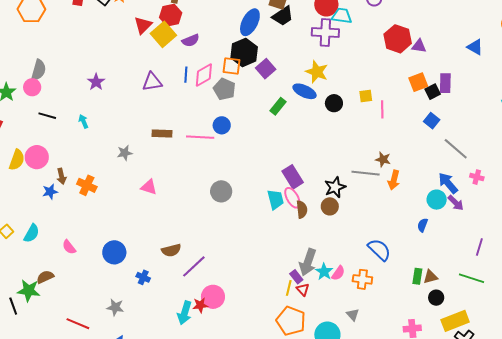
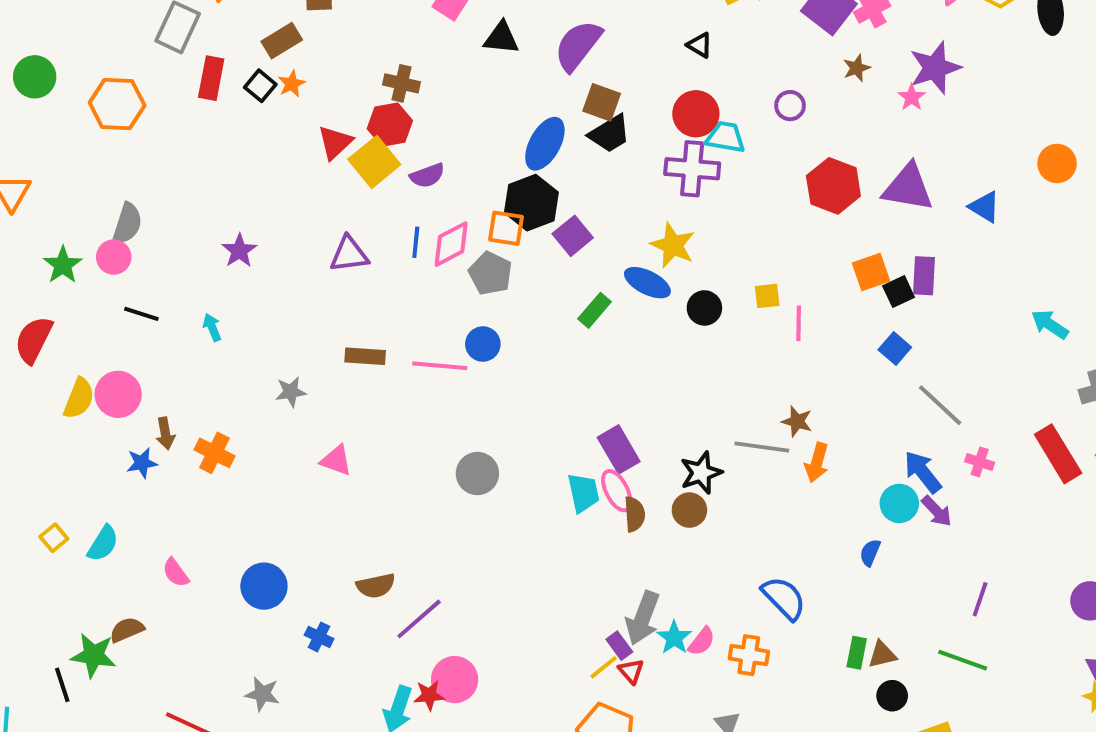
purple triangle: (419, 46) -> (908, 188), moved, size x1.8
yellow line: (289, 288) -> (604, 667), turned 35

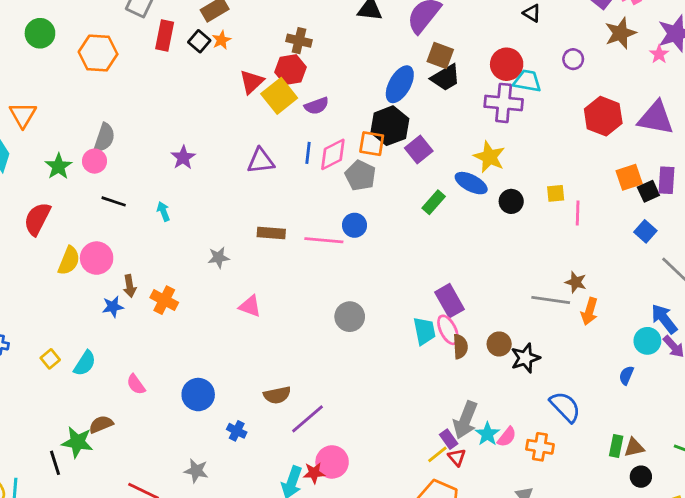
black triangle: (700, 45) -> (532, 13), moved
brown star: (857, 68) -> (620, 33), size x1.6
black star: (701, 473) -> (525, 358), moved

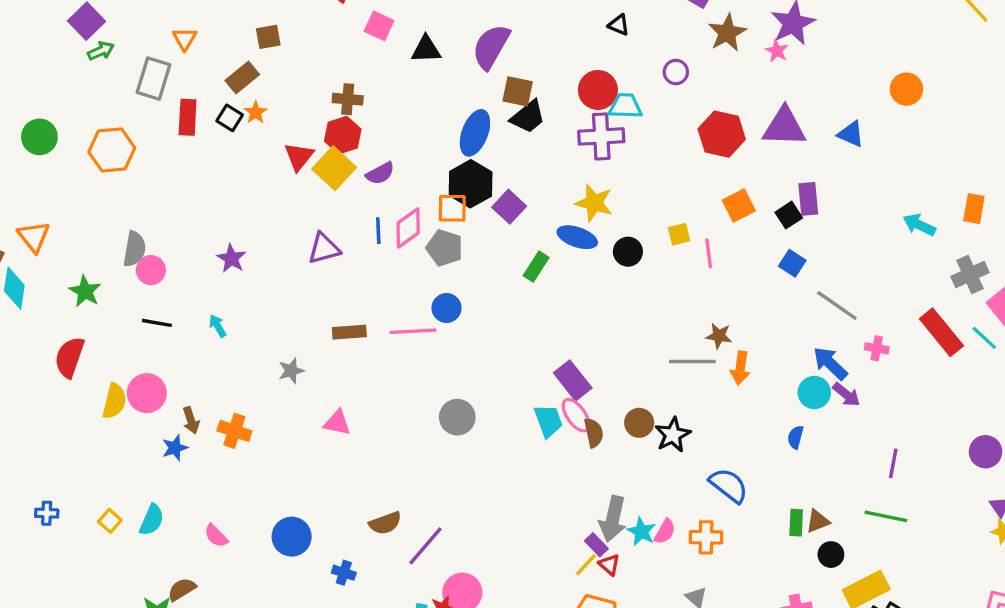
pink circle: (95, 161) -> (151, 270), moved
orange square: (629, 177) -> (739, 206), moved

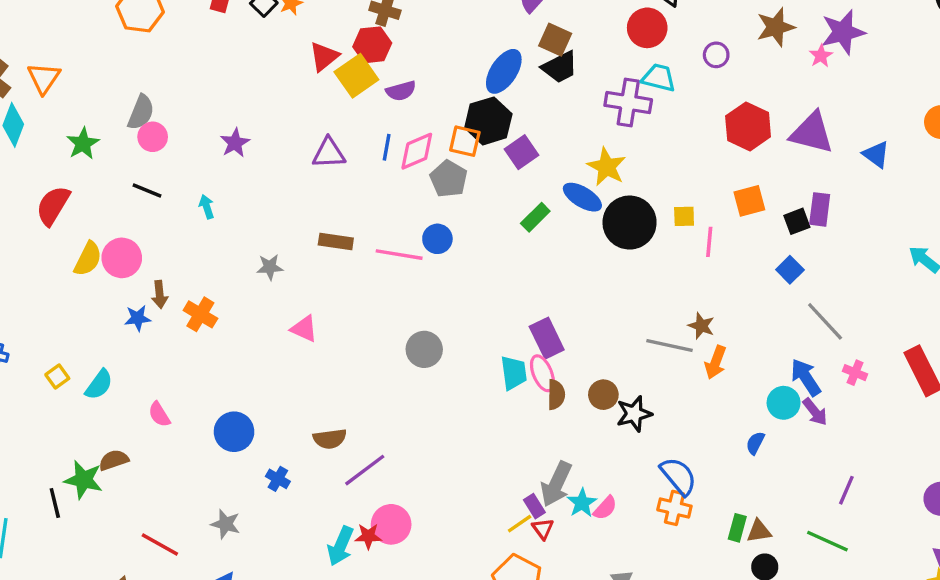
red circle: (598, 90) -> (647, 28), moved
black circle: (628, 252) -> (630, 223), size x1.8
orange cross: (706, 537) -> (674, 508), moved

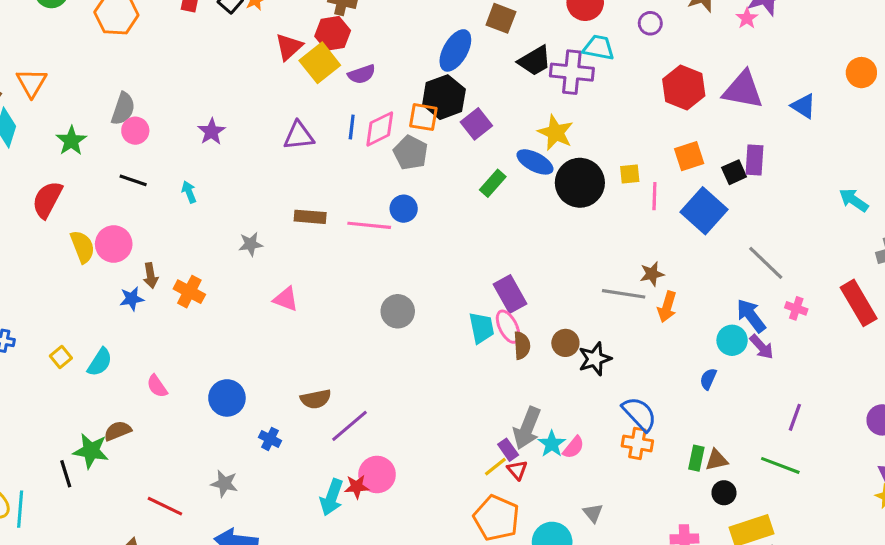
black trapezoid: (560, 67) -> (535, 61), moved
yellow semicircle: (88, 259) -> (82, 247), turned -44
blue square: (790, 270) -> (704, 211), moved, size x1.8
brown star: (701, 326) -> (652, 274), turned -30

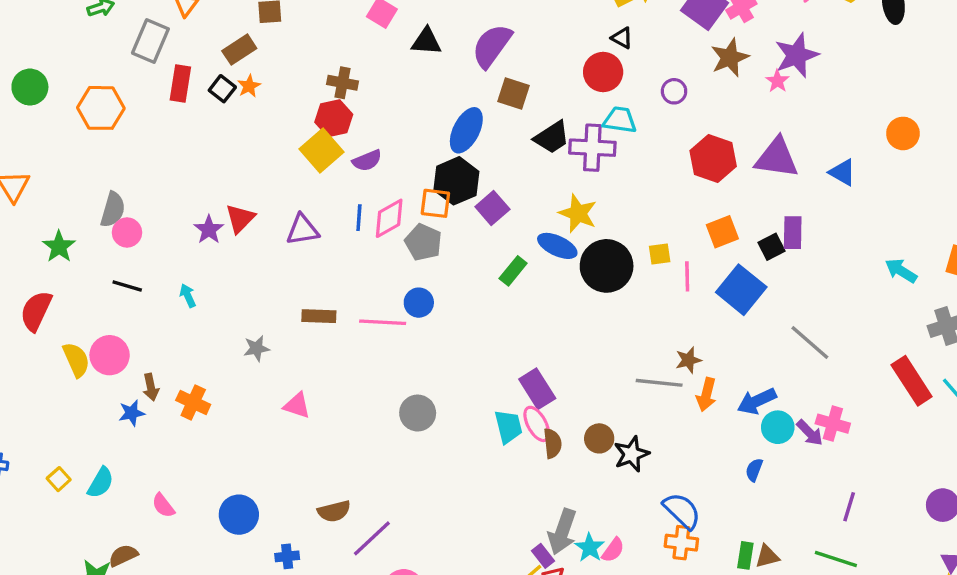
red triangle: (289, 47) -> (240, 218), moved
pink cross: (796, 308) -> (833, 424), moved, size x1.4
blue arrow: (751, 316) -> (757, 401), moved, turned -75
blue cross: (270, 439) -> (287, 556), turned -30

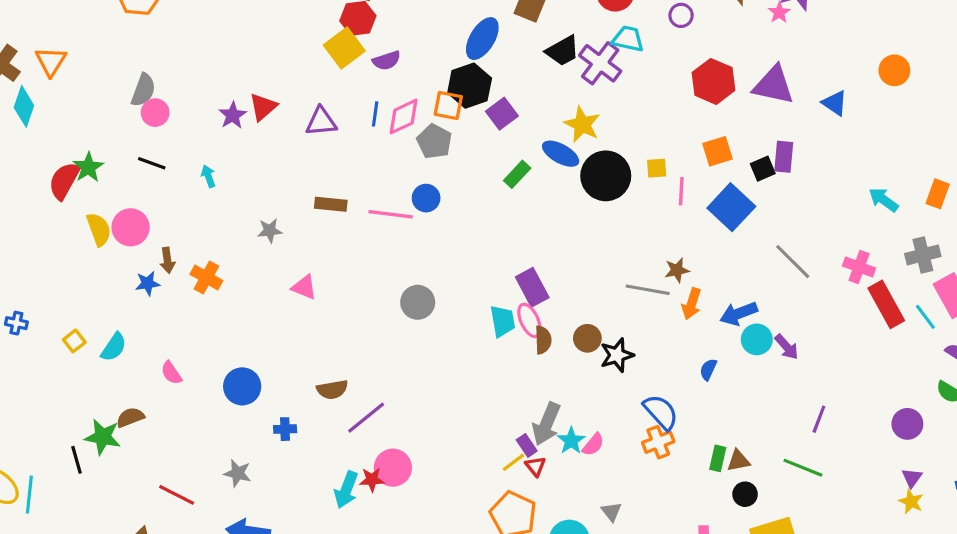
purple cross: (592, 148) -> (600, 63), turned 30
green star: (59, 247) -> (88, 167), moved
pink cross: (833, 424) -> (859, 267), moved
blue semicircle: (754, 470) -> (708, 369), moved
orange cross: (681, 543) -> (658, 442), turned -32

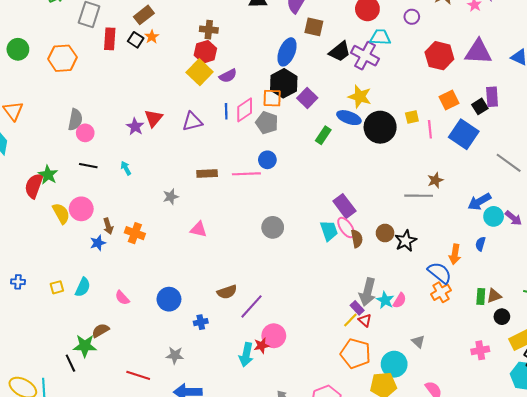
orange arrow: (692, 304) -> (455, 254), moved
yellow square: (74, 341) -> (57, 287), turned 32
blue semicircle: (708, 369) -> (480, 244), moved

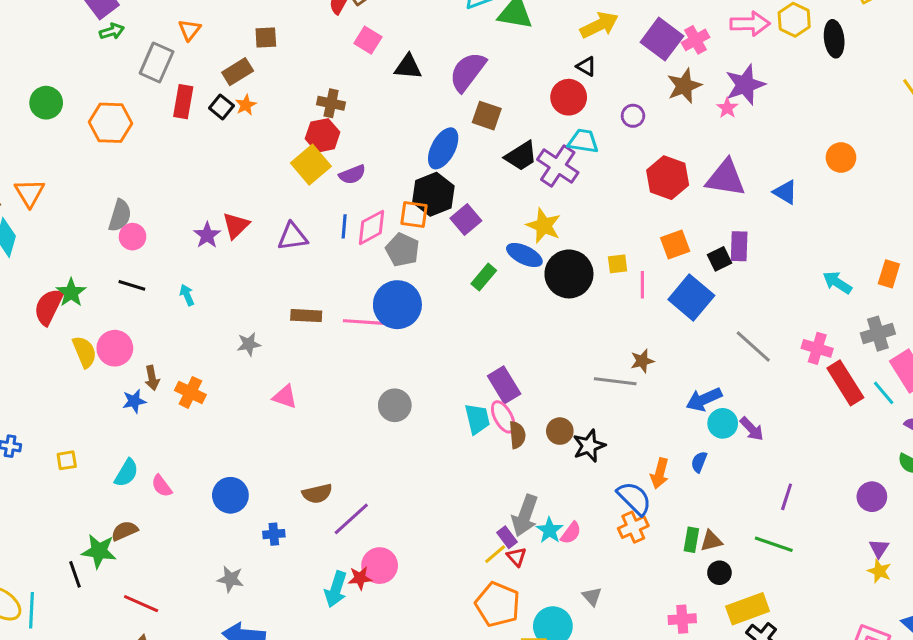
blue circle: (267, 160) -> (397, 305), size x1.8
cyan semicircle: (83, 287) -> (126, 473), moved
red line: (138, 375) -> (141, 604), moved

